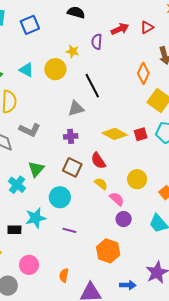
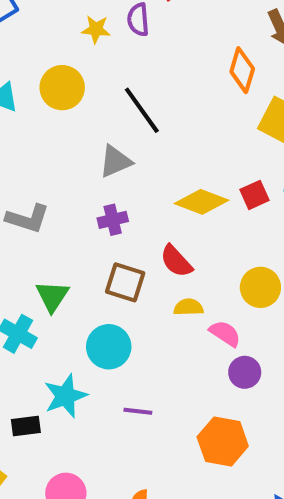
yellow star: (73, 51) -> (96, 29), moved
yellow semicircle: (101, 184) -> (188, 307), turned -32

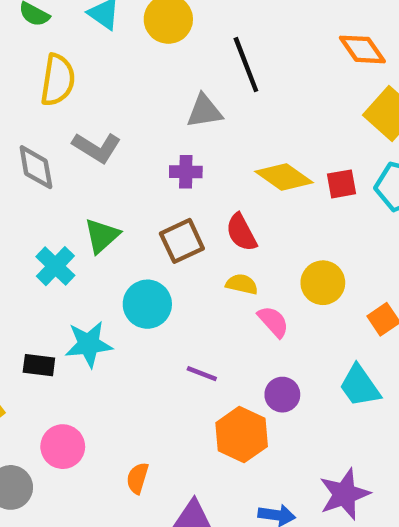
orange diamond: (242, 70) -> (362, 49), turned -66
brown square: (125, 282) -> (182, 241), turned 33
purple circle: (245, 372) -> (282, 395), moved
purple line: (138, 411) -> (202, 374), moved

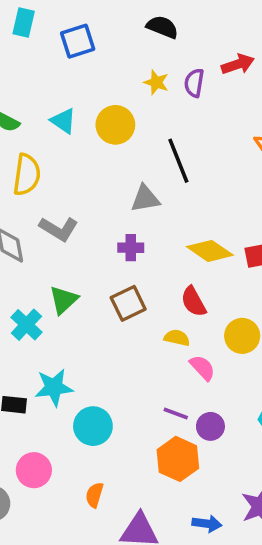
red semicircle: (241, 232) -> (193, 302), moved
cyan circle: (147, 304) -> (93, 426), moved
purple line: (202, 374) -> (176, 414), moved

